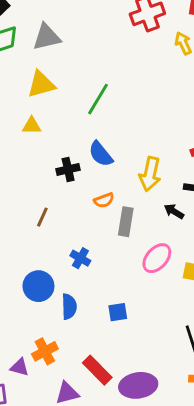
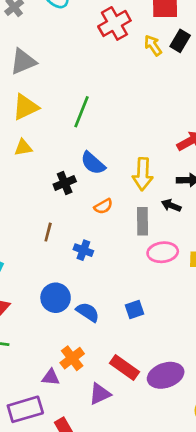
gray rectangle: (126, 222) -> (143, 221), moved
blue cross: (80, 258) -> (83, 250), moved
pink ellipse: (157, 258) -> (163, 252), turned 52
blue semicircle: (69, 307) -> (88, 312), turned -45

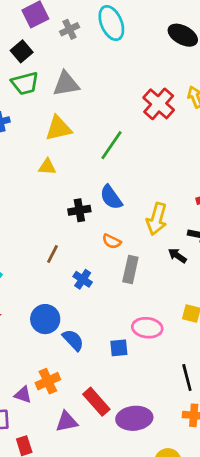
red cross: (114, 23) -> (159, 104), moved, turned -32
orange semicircle: (103, 206) -> (112, 241), turned 42
gray rectangle: (143, 221) -> (130, 270), moved
pink ellipse: (163, 252) -> (147, 328), moved

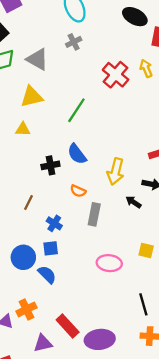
gray cross: (69, 29) -> (74, 42), moved
gray triangle: (66, 84) -> (37, 59), turned 40
blue square: (119, 348) -> (51, 248), moved

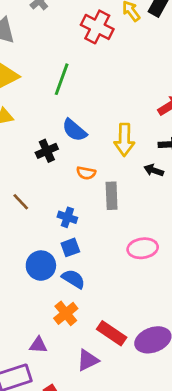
brown line: (29, 202) -> (21, 202), moved, turned -56
orange cross: (26, 309) -> (66, 313), moved

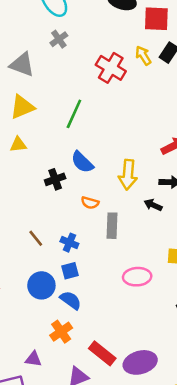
brown line: (21, 202) -> (36, 238), moved

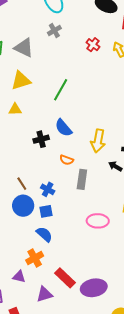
red cross: (111, 68) -> (93, 45), moved, size x0.6
blue circle: (41, 285) -> (23, 206), moved
purple triangle: (33, 359) -> (19, 277), moved

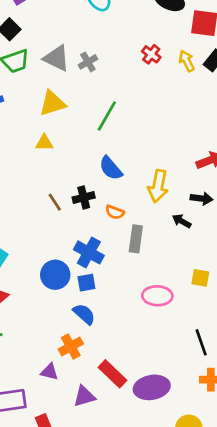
gray cross: (54, 31) -> (88, 62), moved
black cross: (41, 139) -> (84, 197), moved
brown line: (22, 184) -> (55, 202), moved
blue cross: (48, 189) -> (89, 252), size x1.5

